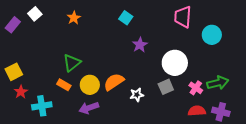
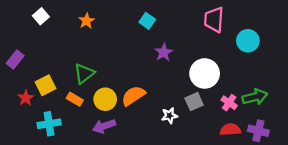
purple rectangle: (13, 25) -> (15, 59), moved
yellow square: (14, 72) -> (46, 85), moved
red star: (21, 92) -> (26, 98), moved
white star: (137, 95) -> (169, 116), moved

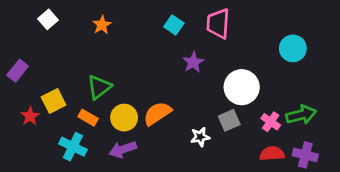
pink trapezoid: (214, 20) -> (218, 24), moved
cyan cross: (49, 124) -> (73, 147), moved, turned 35

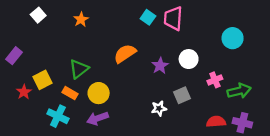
cyan square: (174, 25) -> (148, 17), moved
purple star: (193, 62) -> (160, 66), moved
white circle: (242, 87) -> (189, 59), moved, size x0.7
orange semicircle: (157, 113) -> (125, 54), moved
pink cross: (271, 122) -> (215, 80), moved, turned 32

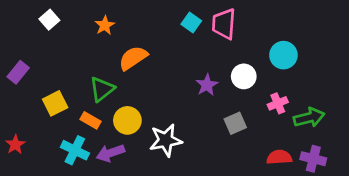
cyan circle: (233, 38) -> (283, 55), moved
orange semicircle: (125, 54) -> (133, 58), moved
red star: (24, 92) -> (15, 145), moved
white star: (159, 108) -> (166, 140), moved, size x1.6
purple arrow: (97, 118) -> (110, 153), moved

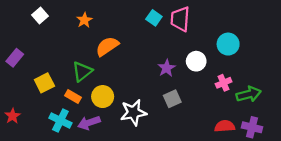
gray square: (235, 123) -> (172, 99), moved

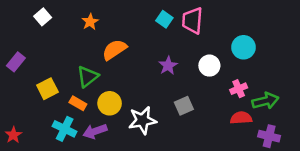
purple star: (167, 68) -> (168, 66), moved
red star: (13, 116) -> (13, 135), moved
red semicircle: (225, 126) -> (241, 118), moved

